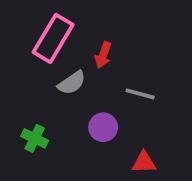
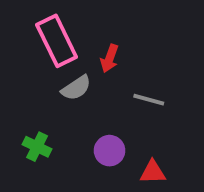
pink rectangle: (53, 38) -> (57, 41), turned -57
purple circle: (103, 127) -> (110, 151), moved

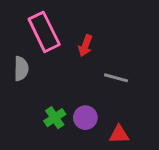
gray semicircle: (76, 88) -> (21, 69), moved, turned -55
green cross: (37, 147) -> (55, 118), moved, turned 30

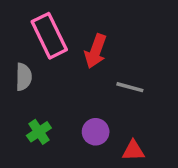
red arrow: (85, 46) -> (96, 51), size x1.4
green cross: (55, 118) -> (39, 132), moved

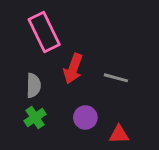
red arrow: (96, 51) -> (73, 69), moved
gray semicircle: (24, 77) -> (33, 85), moved

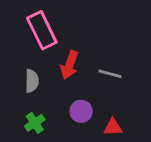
green cross: (35, 117) -> (35, 123), moved

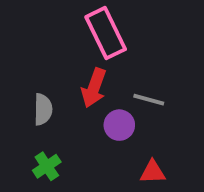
pink rectangle: (42, 30) -> (106, 33), moved
purple circle: (81, 111) -> (119, 125), moved

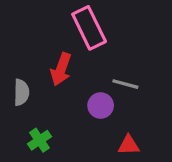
red arrow: (94, 88) -> (61, 69), moved
gray semicircle: (43, 109) -> (21, 92), moved

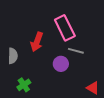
pink rectangle: (89, 28) -> (65, 28), moved
red triangle: (129, 145) -> (93, 88), moved, turned 32

